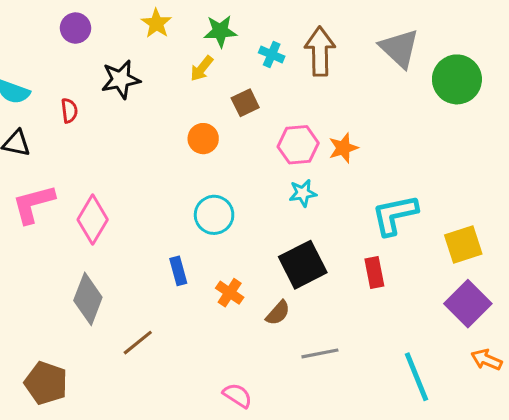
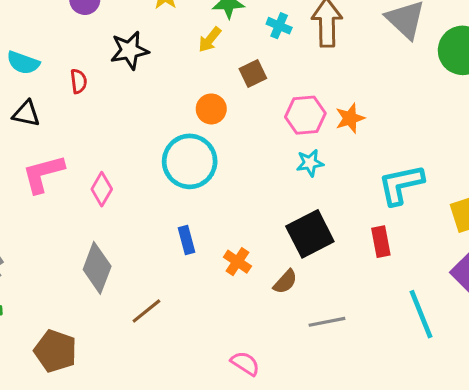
cyan circle: (214, 215) -> (190, 161), moved, size x1.4
pink diamond: (93, 220) -> (102, 189), size x0.7
cyan line: (416, 377) -> (421, 314), moved

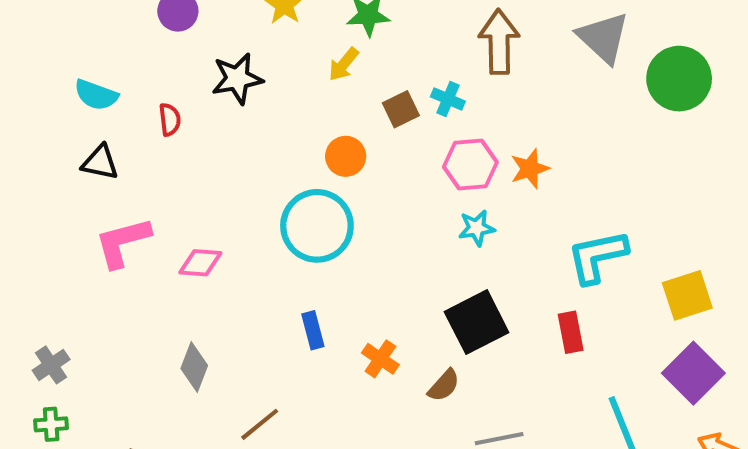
cyan cross: (279, 26) -> (448, 99), moved
pink diamond: (102, 189) -> (200, 263), turned 64
gray diamond: (97, 268) -> (194, 367), size x0.7

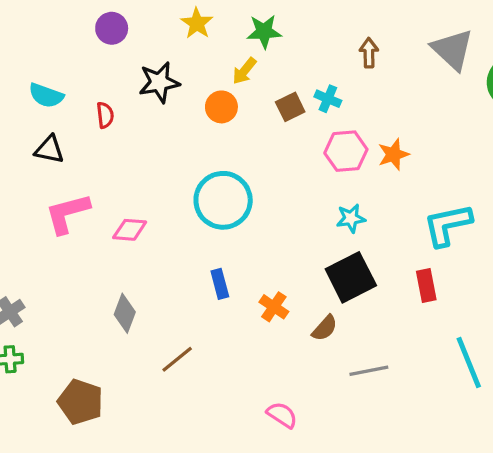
brown arrow: (499, 42) -> (369, 53), size x0.6
orange circle: (346, 156) -> (221, 107), moved
cyan star: (477, 228) -> (351, 218), moved

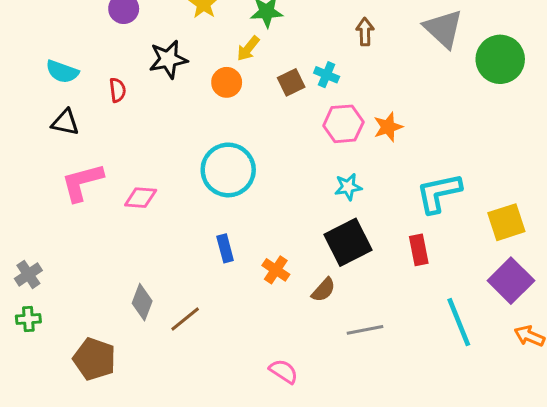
gray diamond: (125, 313) -> (142, 302), moved

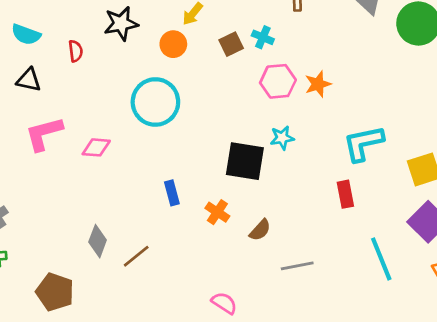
cyan circle: (228, 170) -> (155, 102), moved
black square: (348, 242) -> (245, 161), moved, turned 36

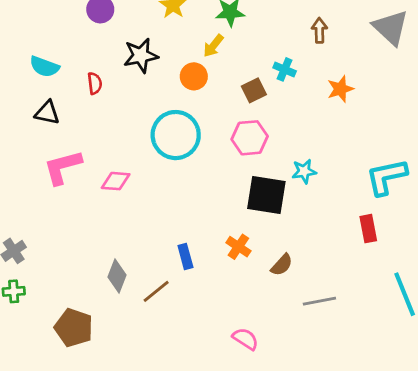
brown square: (231, 44) -> (254, 90), moved
pink hexagon: (278, 81) -> (250, 138), moved
orange star: (318, 84) -> (340, 89), moved
blue rectangle: (172, 193) -> (185, 256), moved

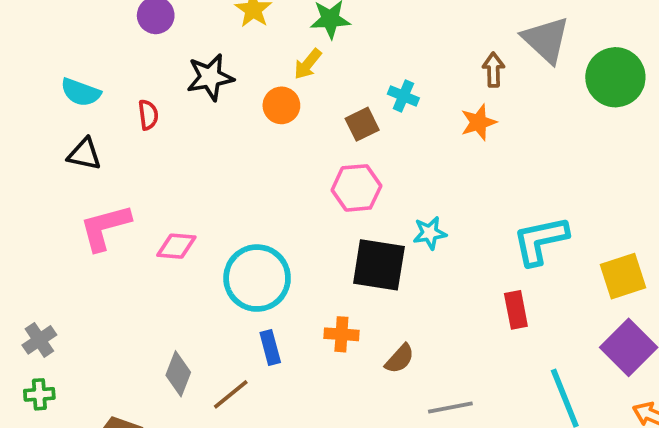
brown arrow: (319, 30) -> (493, 70), moved
cyan circle: (176, 135) -> (257, 278), moved
orange cross: (238, 247) -> (341, 334), turned -30

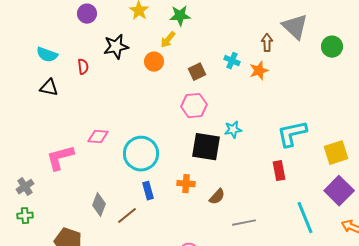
green circle: (615, 77) -> (332, 47), size x0.7
cyan cross: (403, 96) -> (232, 61), moved
pink L-shape: (105, 227) -> (60, 158), moved

